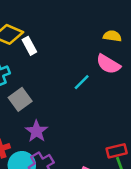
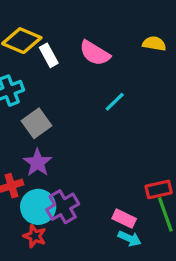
pink semicircle: (108, 64) -> (95, 53), moved
purple star: (36, 131) -> (37, 163), moved

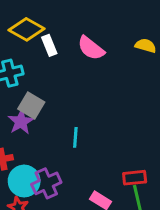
cyan line: (115, 102) -> (75, 137), moved, turned -48
gray square: (37, 123) -> (31, 105), turned -30
purple star: (37, 163) -> (21, 122), moved

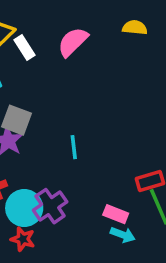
pink semicircle: (91, 48) -> (73, 42), turned 108

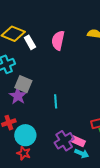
pink semicircle: (73, 42) -> (58, 40), turned -36
purple cross: (50, 206) -> (64, 141), moved

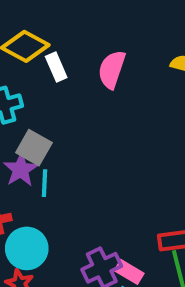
cyan line: (56, 101) -> (45, 183), moved

